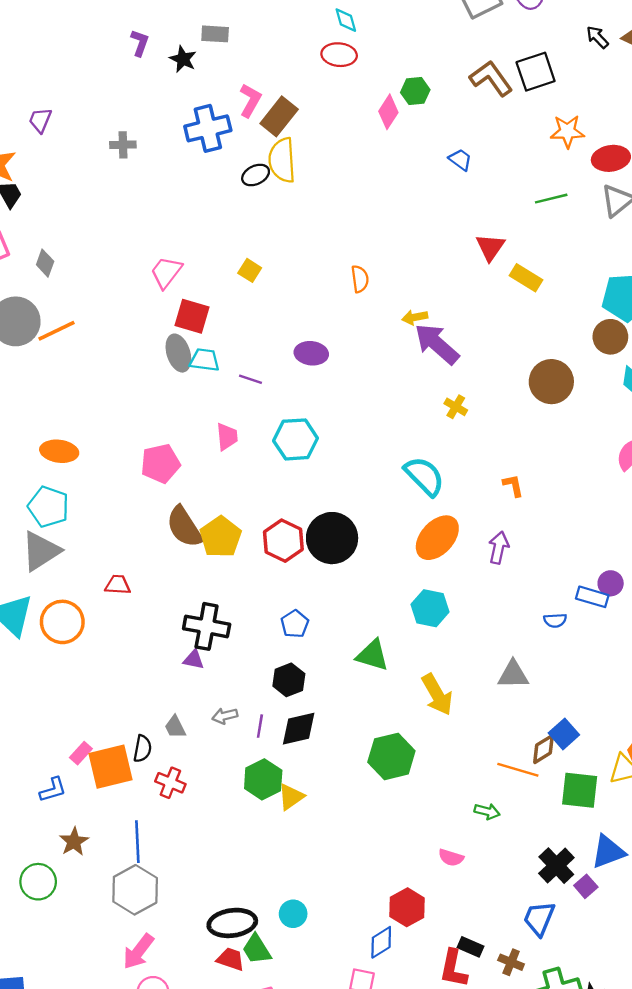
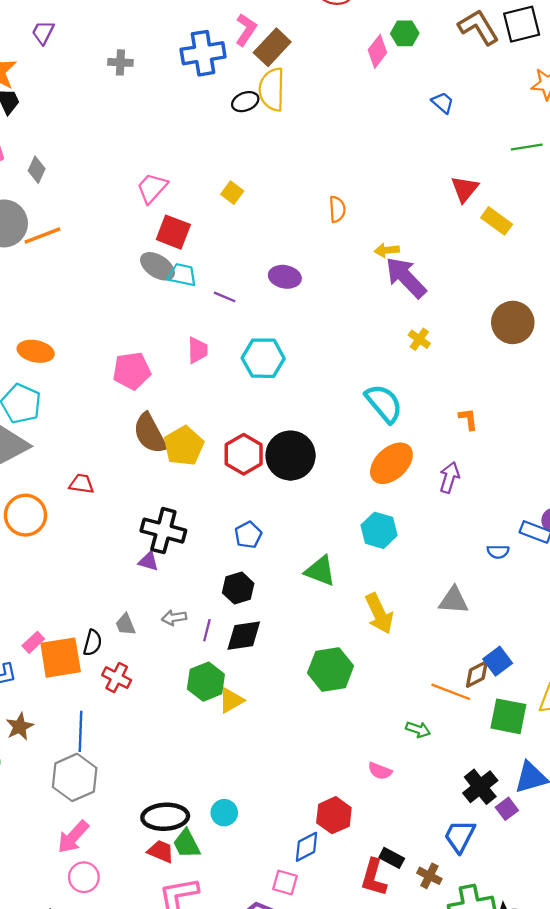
gray ellipse: (178, 353) -> (157, 266), turned -44

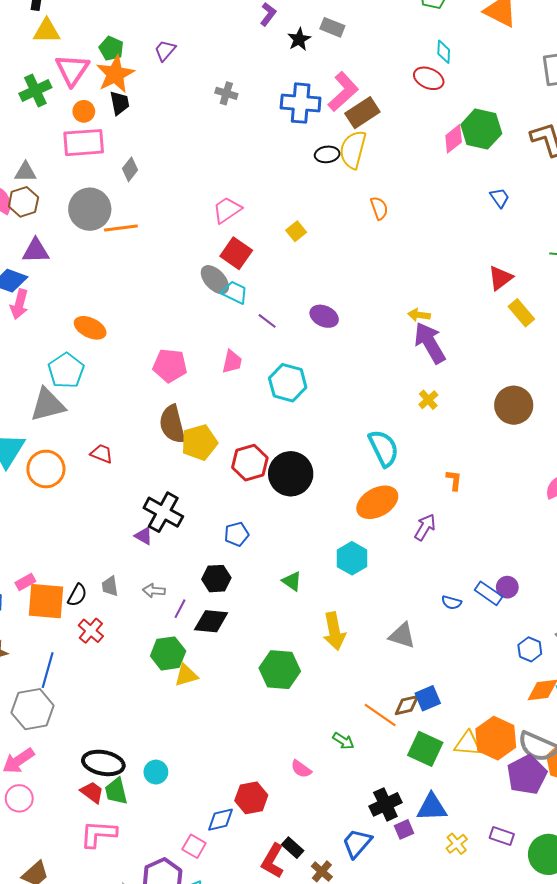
pink L-shape: (246, 30) -> (343, 92), size x1.4
green hexagon: (405, 33) -> (481, 129), size x1.6
orange semicircle: (337, 209) -> (379, 208), moved, turned -30
green triangle: (320, 571) -> (292, 581), size x0.7

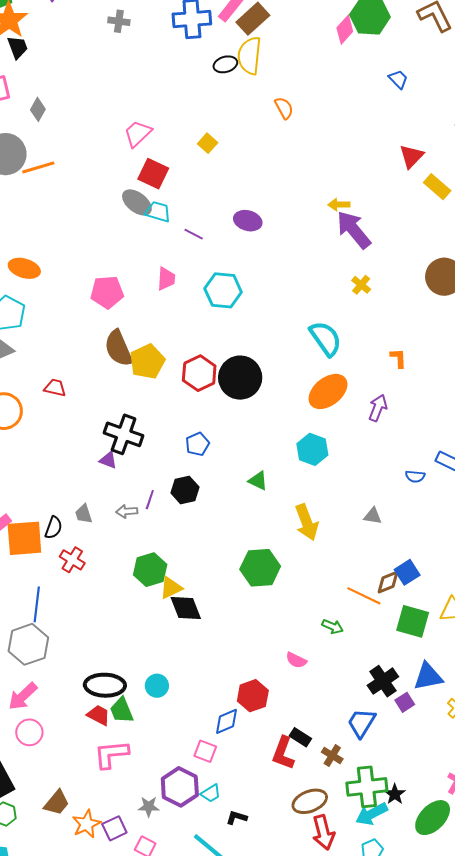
purple line: (180, 609) -> (150, 500), moved
black diamond: (211, 621) -> (186, 608), moved, turned 72
gray triangle: (402, 636) -> (373, 516), size x0.7

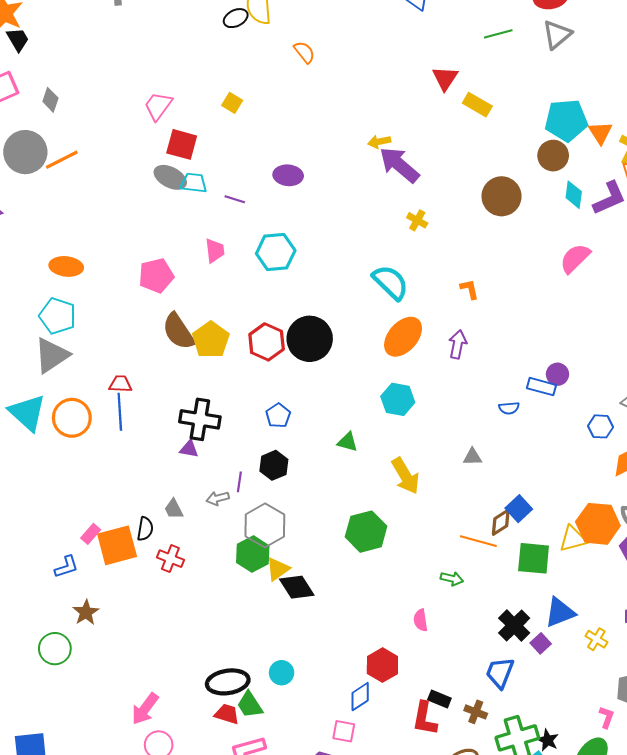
blue line: (37, 604) -> (120, 412), moved
gray hexagon: (28, 644) -> (265, 525), moved
pink semicircle: (296, 660) -> (421, 620), turned 65

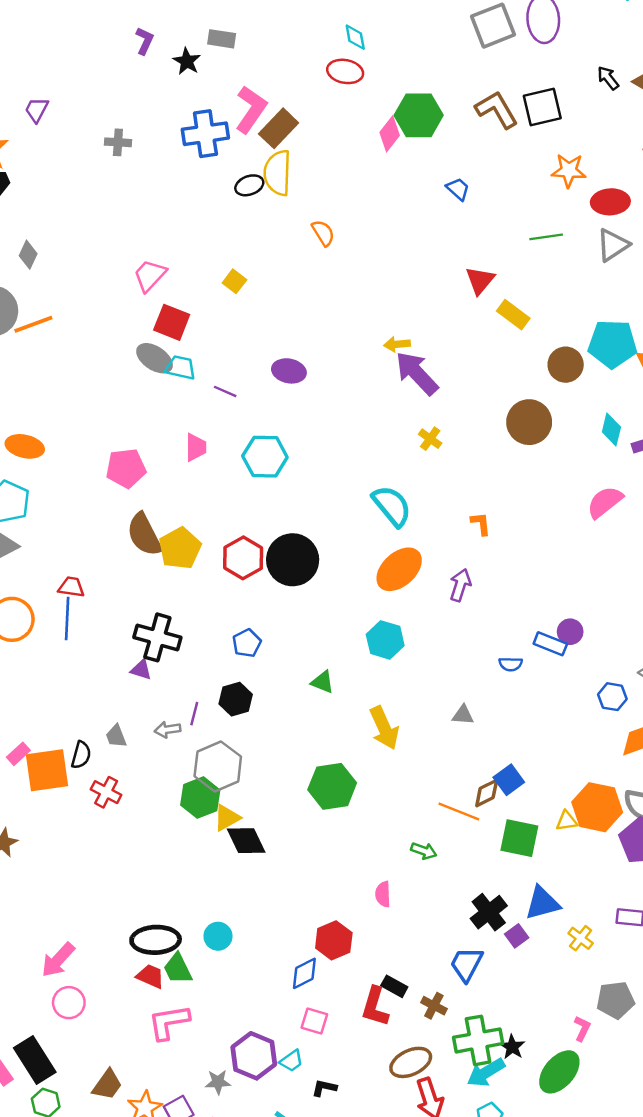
brown circle: (553, 156) -> (566, 365), moved
yellow triangle: (573, 539) -> (567, 821), size x0.7
pink square: (344, 731) -> (314, 1021), moved

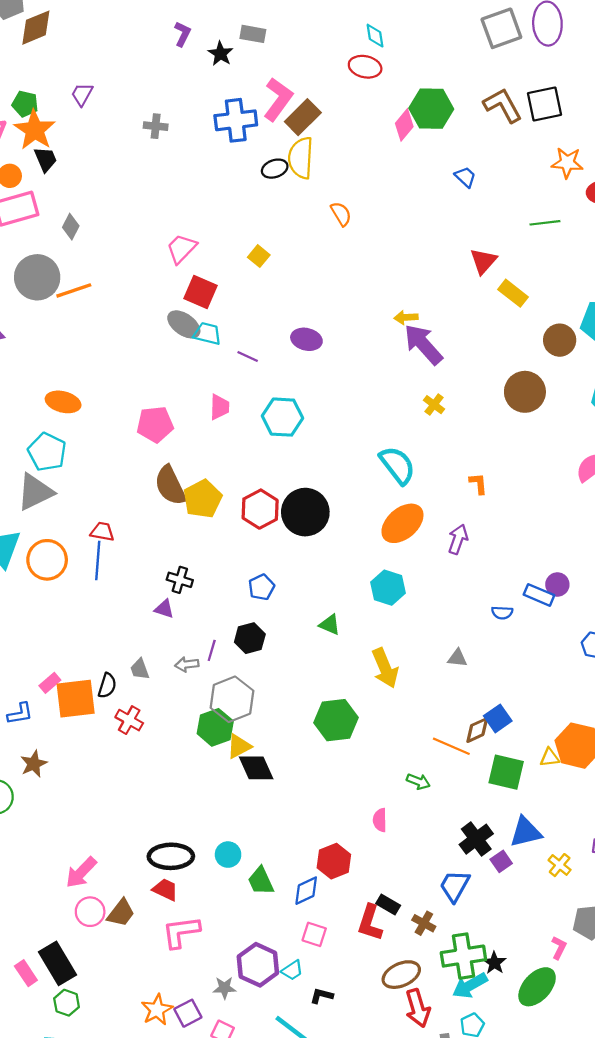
black cross: (157, 637) -> (180, 580), size x0.6
green trapezoid: (178, 969) -> (261, 881), moved
brown trapezoid: (107, 1085) -> (121, 913), moved

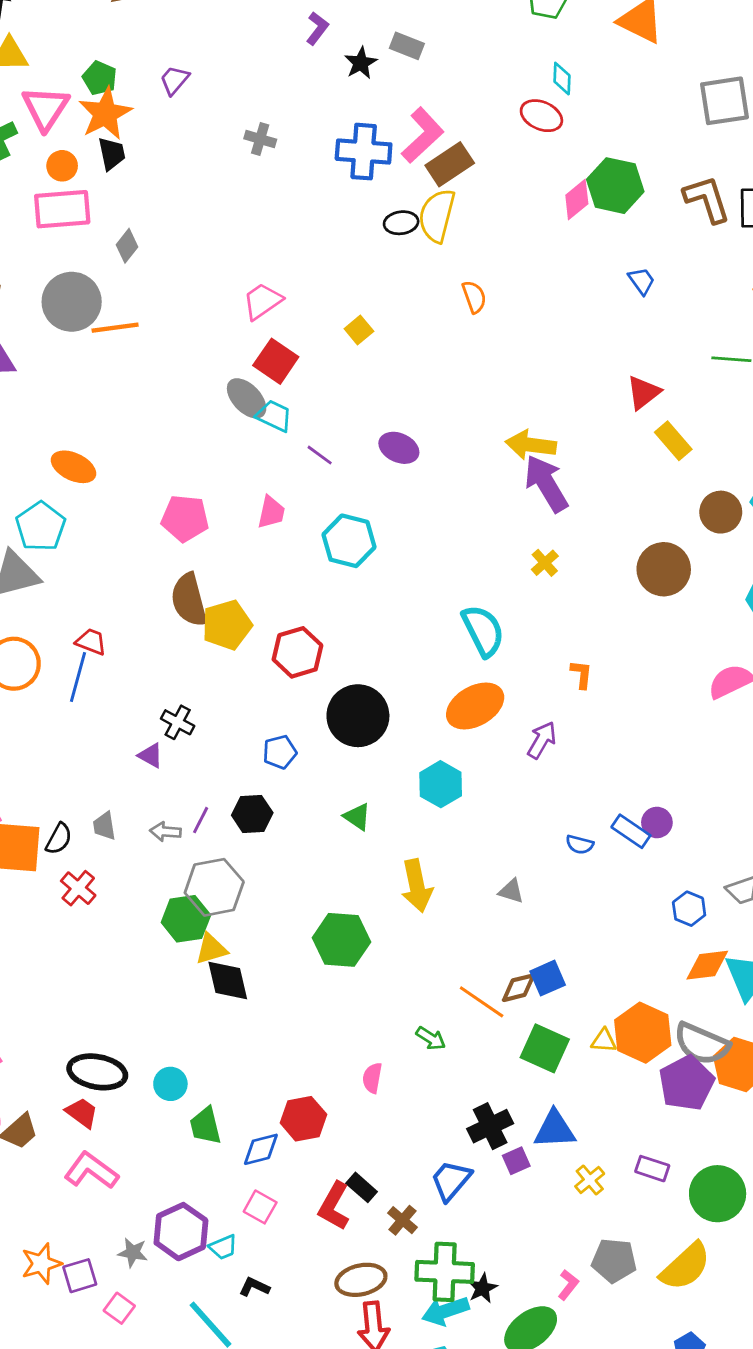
yellow arrow: (406, 317) -> (531, 445), size x1.6
black circle: (305, 512) -> (358, 716), moved
pink L-shape: (181, 932) -> (91, 1171), turned 33

